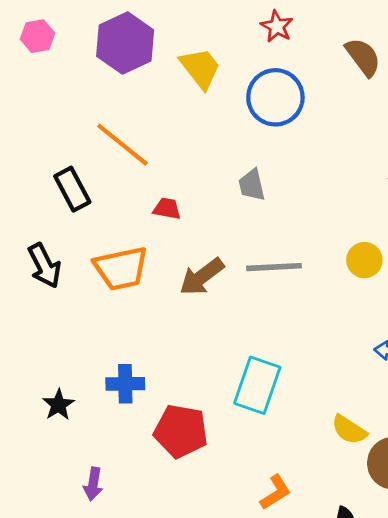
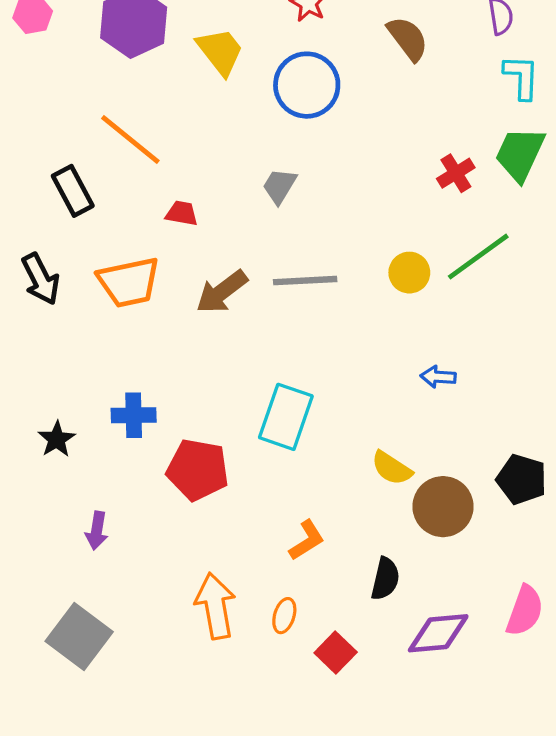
gray trapezoid: (252, 185) -> (279, 186), turned 44

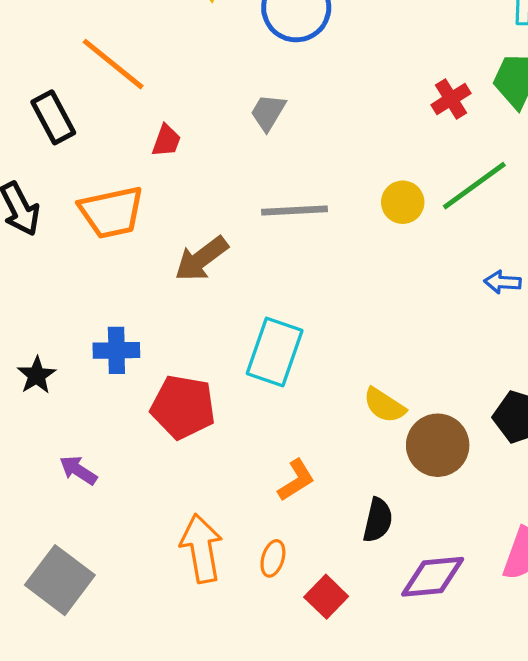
red trapezoid: (182, 213) -> (166, 141), turned 100
brown arrow: (222, 292) -> (201, 259), moved
blue arrow: (438, 377) -> (503, 282), moved
purple arrow: (97, 531) -> (78, 470), turned 114

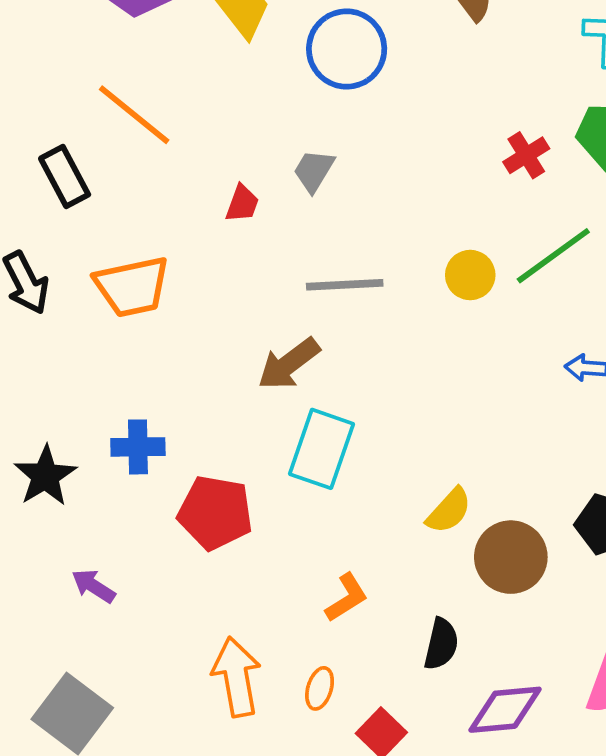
red trapezoid: (166, 141) -> (242, 204), moved
brown arrow: (201, 259) -> (289, 364), moved
black star: (37, 375) -> (45, 476), size x1.4
yellow semicircle: (384, 405) -> (449, 511), turned -81

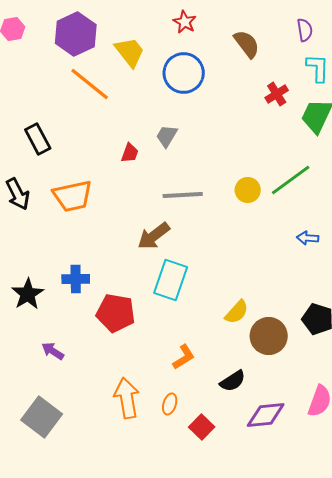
orange line: (134, 115) -> (90, 84), moved
red cross: (526, 155) -> (277, 94), moved
black semicircle: (441, 644) -> (233, 381), turned 44

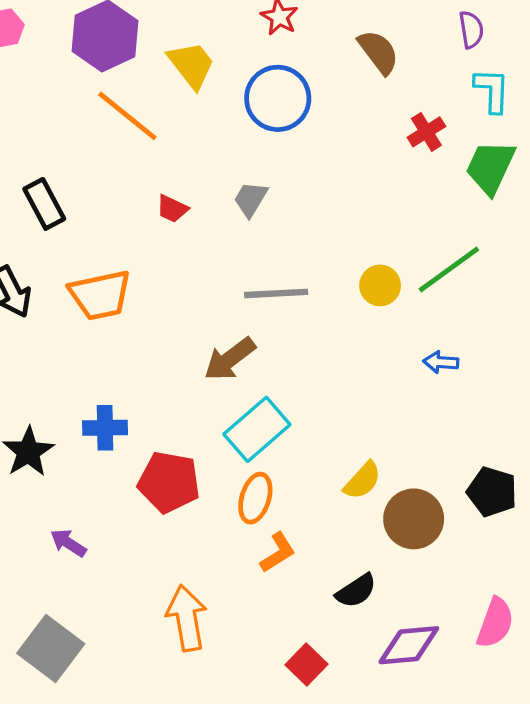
red trapezoid: (130, 153) -> (172, 209), moved, turned 95
blue arrow: (308, 238) -> (441, 362), moved
cyan rectangle: (171, 280) -> (257, 429), turned 30
orange ellipse: (170, 404) -> (255, 498), moved, size x1.4

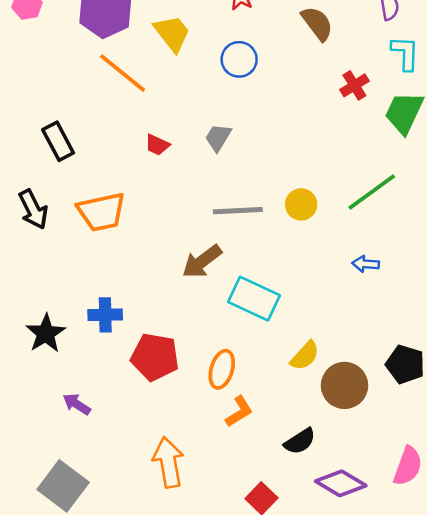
blue circle: (278, 98) -> (239, 59), size x0.7
yellow circle: (380, 285) -> (301, 204), moved
cyan rectangle: (257, 429) -> (254, 299), moved, turned 66
purple diamond: (409, 645) -> (341, 483), turned 36

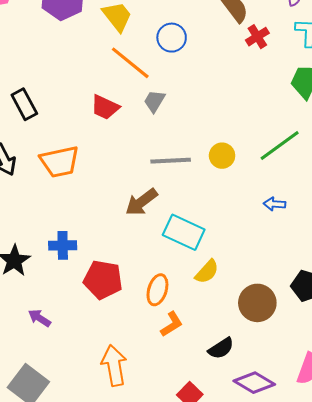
orange line: (123, 73) -> (130, 63), moved
red cross: (354, 85) -> (257, 37), moved
red trapezoid: (157, 145) -> (105, 107), size x1.4
yellow semicircle: (305, 356) -> (207, 272), moved

